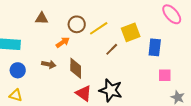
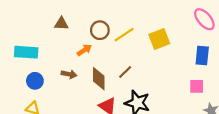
blue rectangle: (155, 47) -> (202, 56), moved
brown line: (112, 49) -> (125, 72), moved

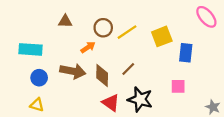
blue rectangle: (202, 56) -> (186, 53), moved
brown arrow: (69, 74) -> (73, 71), size x1.6
pink square: (197, 86) -> (178, 86), moved

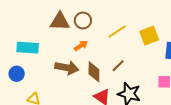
brown triangle: (65, 21) -> (60, 21), size x1.5
brown circle: (103, 28) -> (83, 20), moved
blue circle: (39, 78) -> (17, 74), moved

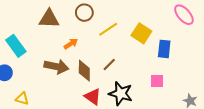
brown circle: (83, 20) -> (84, 13), moved
yellow square: (149, 36) -> (141, 33), turned -36
cyan rectangle: (28, 48) -> (16, 46), turned 50

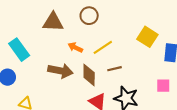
yellow line: (108, 29) -> (103, 47), moved
orange arrow: (71, 44) -> (75, 47), turned -120
brown line: (109, 64) -> (115, 69), turned 32

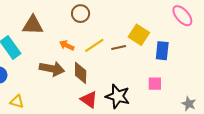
brown triangle: (53, 22) -> (33, 25), moved
brown line: (115, 69) -> (119, 47), moved

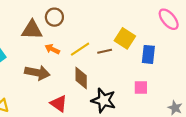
brown circle: (81, 14) -> (54, 17), moved
brown triangle: (33, 25) -> (32, 30), moved
brown diamond: (81, 73) -> (81, 78), moved
red triangle: (89, 99) -> (59, 104), moved

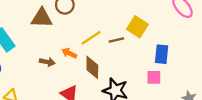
orange arrow: (52, 49) -> (69, 53), moved
blue rectangle: (148, 54) -> (162, 54), moved
brown arrow: (37, 73) -> (47, 62), size x0.6

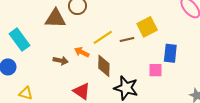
yellow square: (137, 27) -> (147, 27), turned 30
pink square: (154, 77) -> (156, 70), moved

